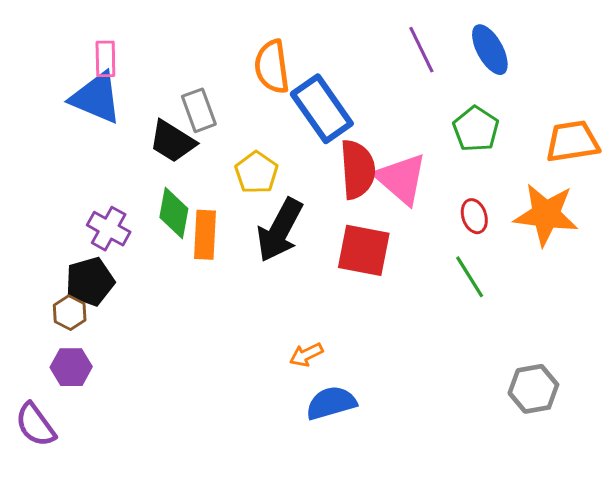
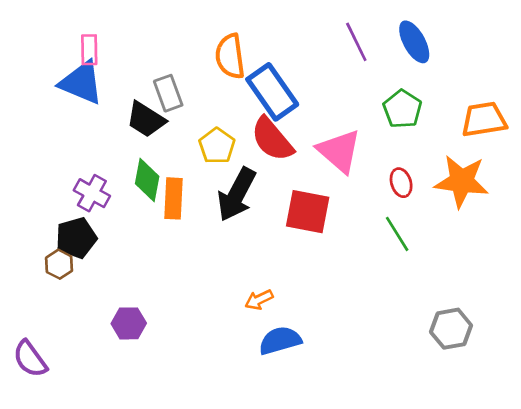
red semicircle: (358, 169) -> (272, 139), moved, turned 144
purple hexagon: (71, 367) -> (129, 323), moved

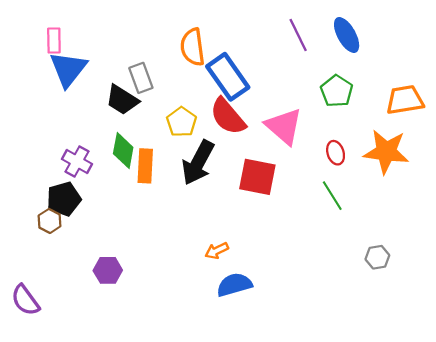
pink rectangle: (89, 50) -> (54, 40), moved
blue triangle: (81, 83) -> (68, 69), turned 45
gray hexagon: (451, 329) -> (377, 257), moved, size x0.7

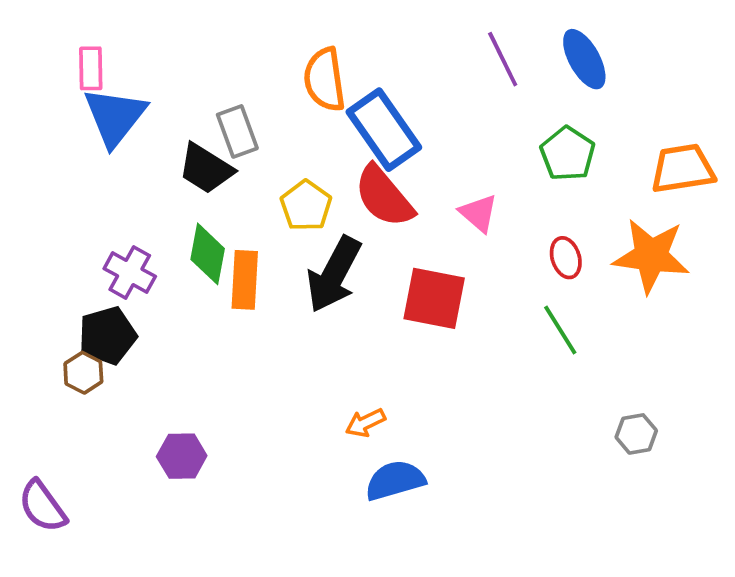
pink triangle: (284, 126) -> (479, 213), size x0.6

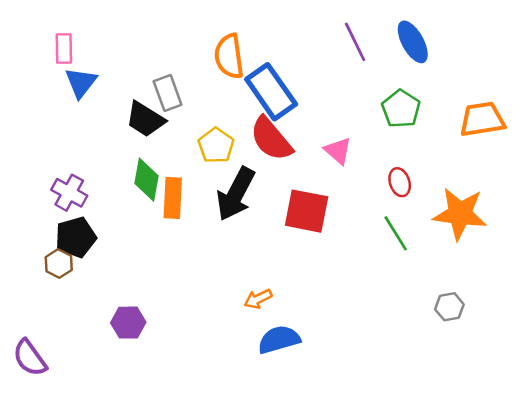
blue triangle: (115, 117) -> (81, 83), size x0.7
orange star: (651, 256) -> (460, 214), moved
purple cross: (130, 273) -> (69, 193), moved

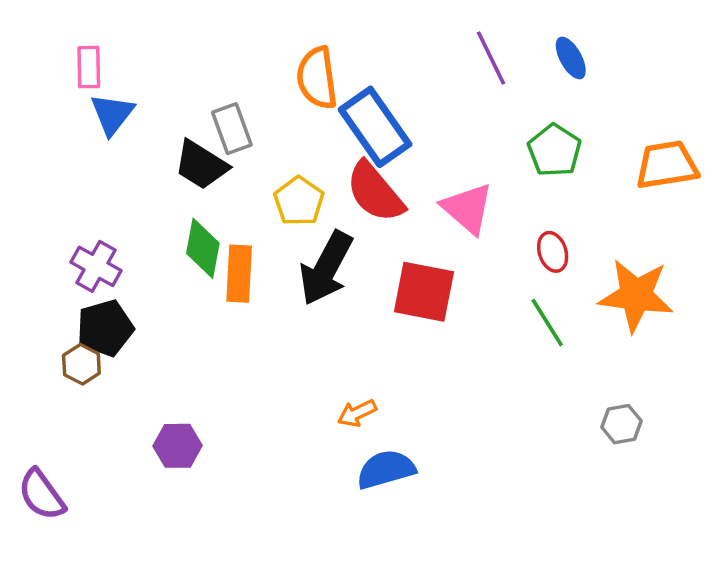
blue ellipse: (413, 42) -> (571, 58), size x0.7
pink triangle: (338, 151) -> (467, 208), size x1.4

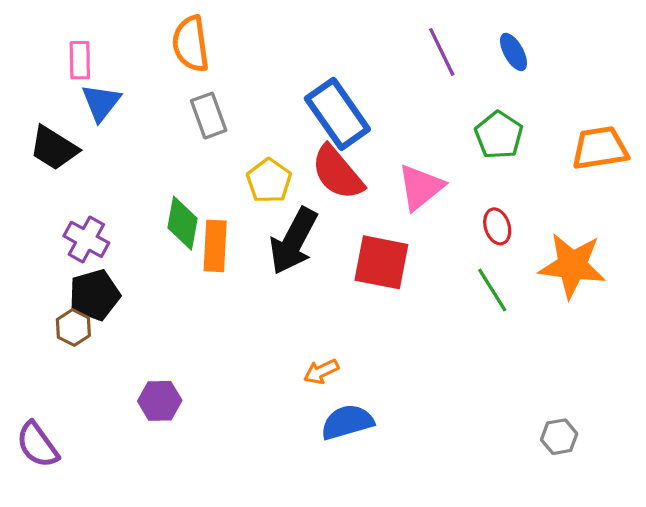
orange semicircle: (317, 78) -> (191, 44), moved
black trapezoid: (201, 165) -> (54, 148), moved
pink triangle: (467, 208) -> (421, 187), turned 40
gray hexagon: (621, 424) -> (559, 437), moved

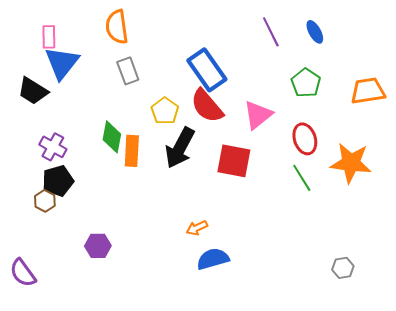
blue triangle: (101, 103) -> (62, 63), size x1.4
red ellipse: (497, 226) -> (305, 139), size x1.4

